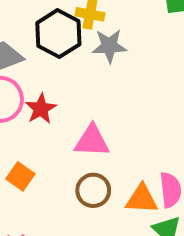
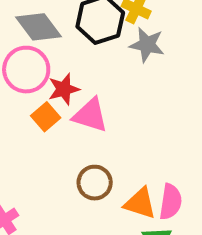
pink triangle: (92, 141) -> (90, 115), moved
orange square: (20, 176) -> (46, 117), moved

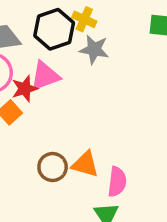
pink triangle: (90, 115) -> (45, 76), moved, turned -36
orange triangle: (140, 203) -> (85, 164), moved

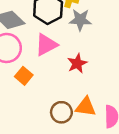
red star: (25, 89) -> (77, 63), moved

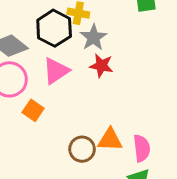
gray star: (80, 20) -> (93, 37), turned -30
red star: (77, 63) -> (101, 66), moved, turned -30

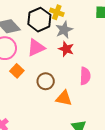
pink semicircle: (142, 148) -> (85, 76), moved
brown circle: (82, 149) -> (46, 81), moved

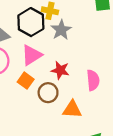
red star: (66, 49) -> (60, 70), moved
orange square: (17, 71) -> (26, 81), moved

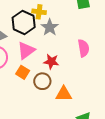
pink semicircle: (93, 80) -> (84, 48), moved

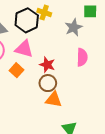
gray star: (50, 27) -> (74, 27), moved
pink triangle: (26, 50) -> (24, 49), turned 42
brown circle: (42, 81) -> (48, 83), moved

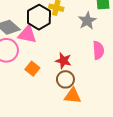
pink triangle: (24, 49) -> (27, 34), moved

